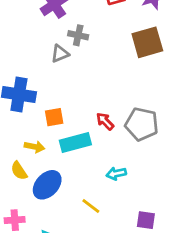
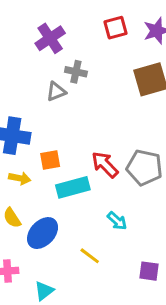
red arrow: (105, 121) -> (105, 165), size x1.4
yellow arrow: (34, 147) -> (20, 178), moved
cyan arrow: (116, 174) -> (117, 221), turned -126

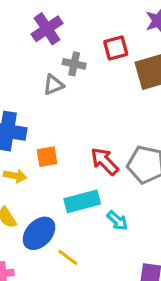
red square: (116, 28) -> (116, 48), moved
cyan rectangle: (73, 187) -> (82, 201), moved
yellow line: (90, 256) -> (68, 257), moved

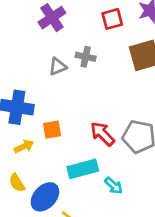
red square: (116, 48) -> (112, 19), moved
gray cross: (74, 64) -> (86, 57), moved
yellow arrow: (15, 176) -> (24, 146), turned -36

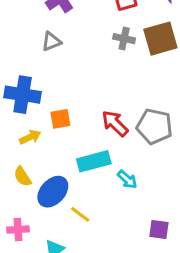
gray cross: (86, 57) -> (124, 39), moved
gray triangle: (58, 67) -> (51, 42), moved

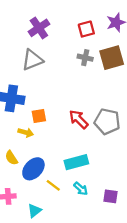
gray triangle: (51, 42) -> (32, 60), size x1.5
yellow arrow: (30, 137) -> (26, 133), moved, turned 40
cyan rectangle: (94, 161) -> (76, 162), moved
cyan arrow: (127, 180) -> (81, 189), moved

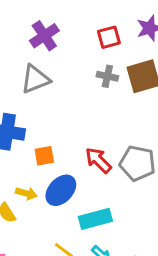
yellow arrow: (26, 133) -> (26, 193), moved
blue ellipse: (33, 169) -> (61, 190), moved

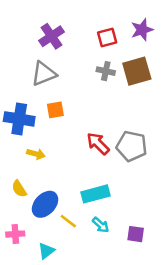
orange square: (44, 156) -> (55, 110), moved
blue ellipse: (61, 190) -> (45, 204), moved
yellow arrow: (26, 193) -> (36, 154), moved

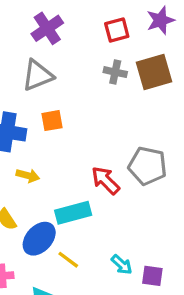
red arrow: (98, 144) -> (105, 180), moved
cyan rectangle: (95, 194) -> (73, 213), moved
cyan arrow: (101, 225) -> (122, 265), moved

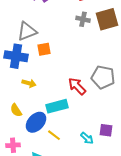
gray triangle: (38, 75) -> (27, 31), moved
purple square: (152, 276) -> (106, 130), moved

